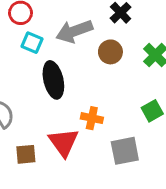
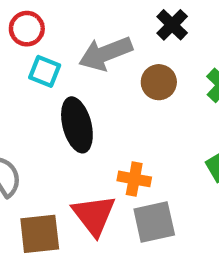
gray square: (125, 151) -> (154, 222), moved
brown square: (26, 154) -> (40, 234), size x1.4

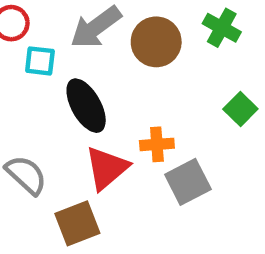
brown circle: (159, 82) -> (156, 42), size x1.4
red triangle: (94, 215) -> (107, 168), moved, turned 42

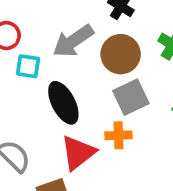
gray square: (188, 182) -> (131, 97), moved

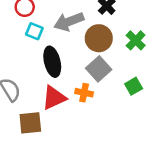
gray square: (131, 97) -> (99, 69), turned -30

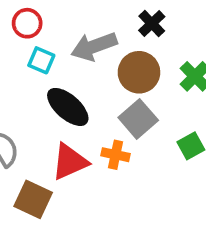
black ellipse: (52, 62) -> (68, 107), turned -36
brown square: (30, 123) -> (33, 199), turned 30

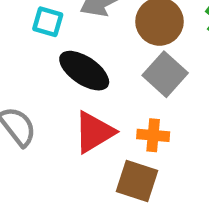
orange cross: (116, 155) -> (153, 135), moved
brown square: (33, 199) -> (137, 181), moved

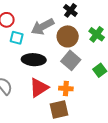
black ellipse: (84, 71) -> (34, 60), turned -30
brown square: (137, 181) -> (59, 110), turned -30

